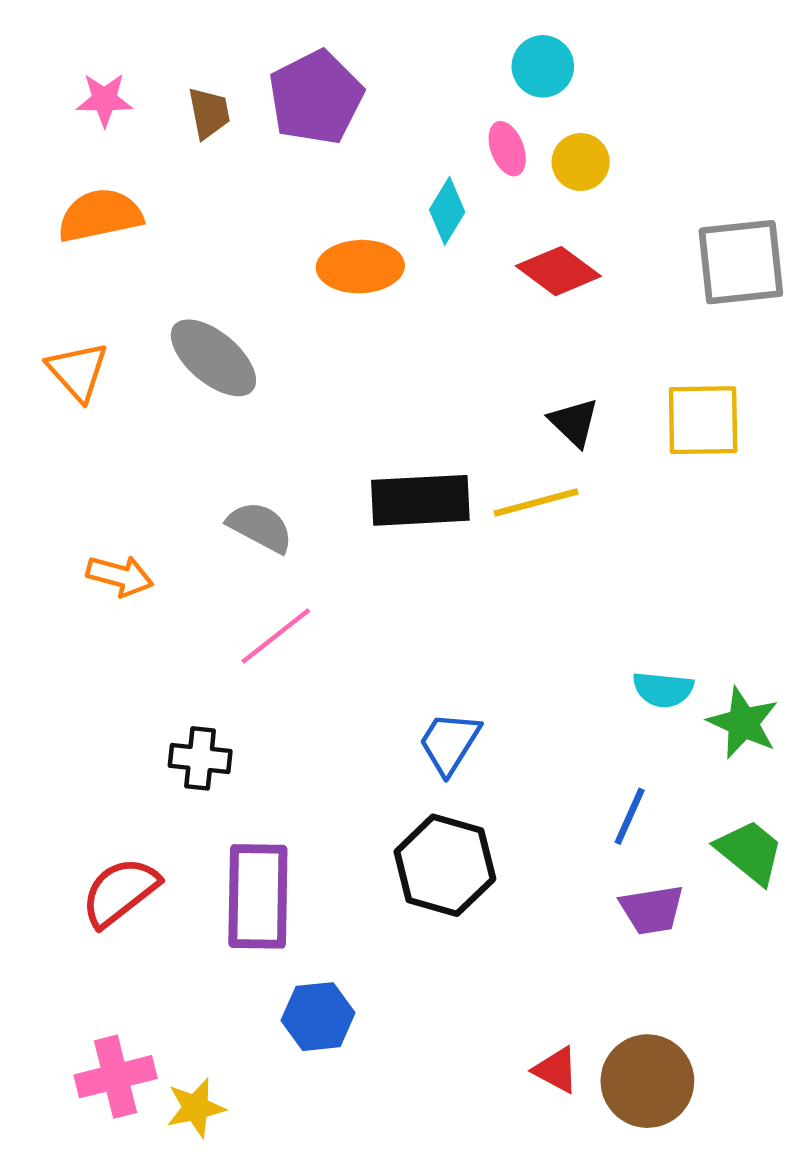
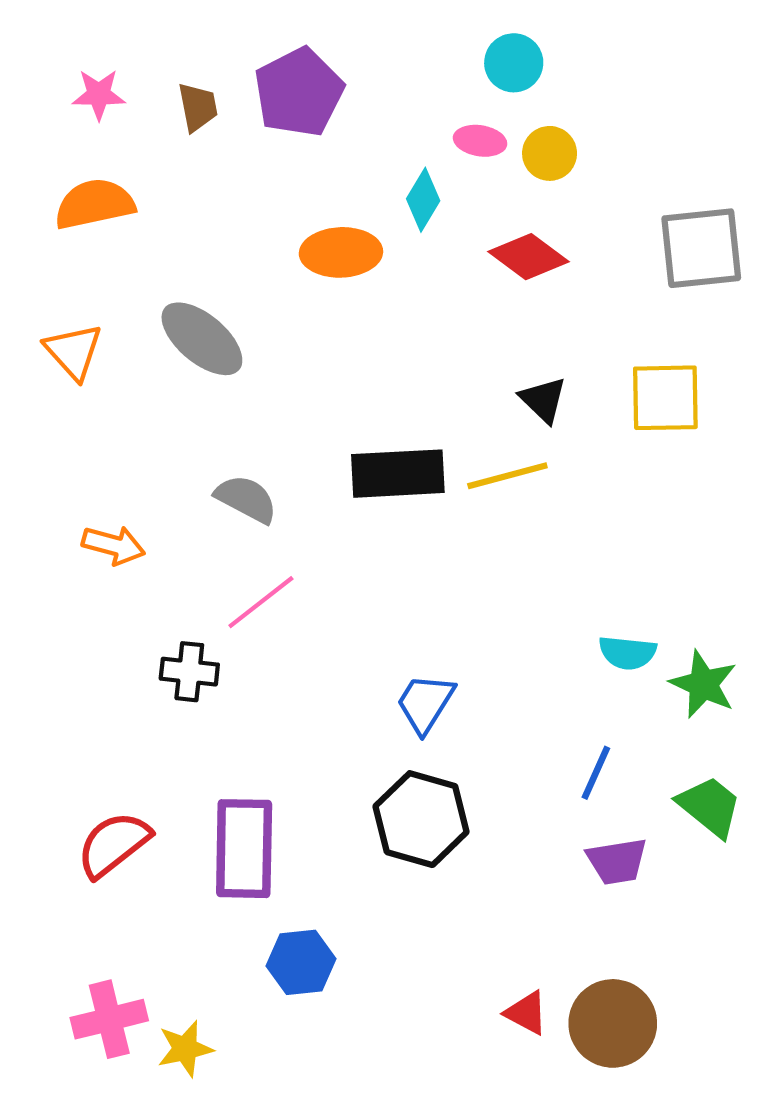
pink ellipse: (507, 149) -> (480, 141), turned -60
black cross: (200, 758) -> (189, 672), moved

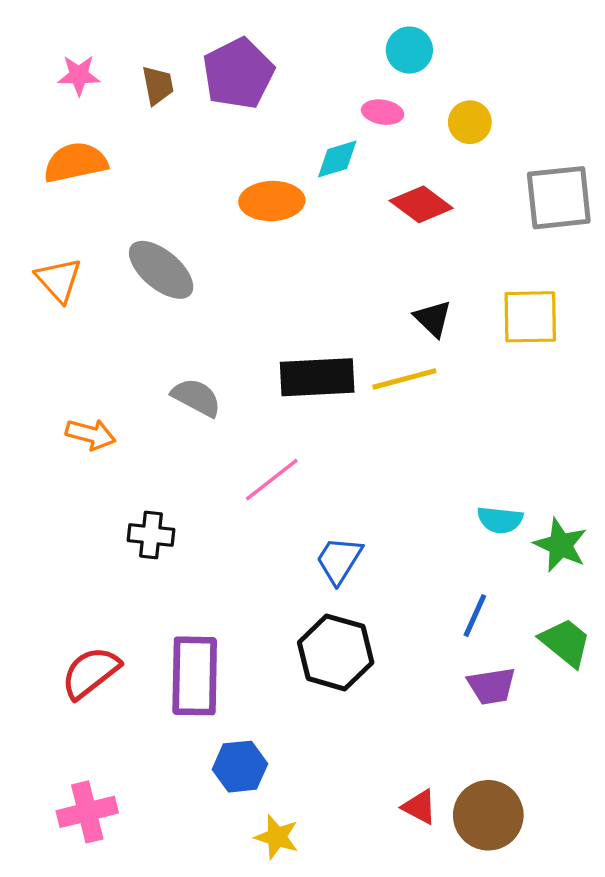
yellow circle: (550, 153) -> (470, 122), moved
cyan diamond: (423, 200) -> (337, 159), turned 42
pink line: (261, 602) -> (272, 480), moved
yellow star: (185, 1049) -> (277, 837), moved, turned 30

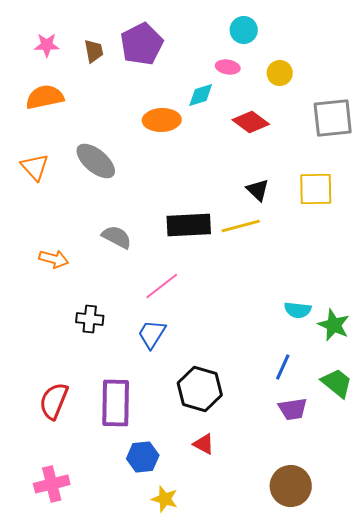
blue trapezoid: (339, 560) -> (152, 334), moved
red semicircle: (91, 673) -> (54, 401), turned -30
red triangle: (419, 807) -> (204, 444), moved

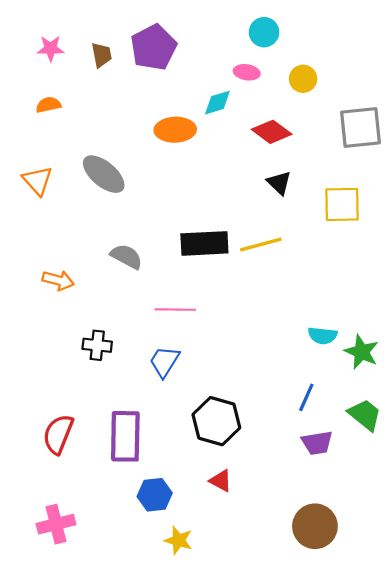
orange semicircle: (45, 97) -> (48, 105), size x0.6
black triangle: (258, 190) -> (279, 183), moved
pink line: (162, 286) -> (175, 310), turned 39

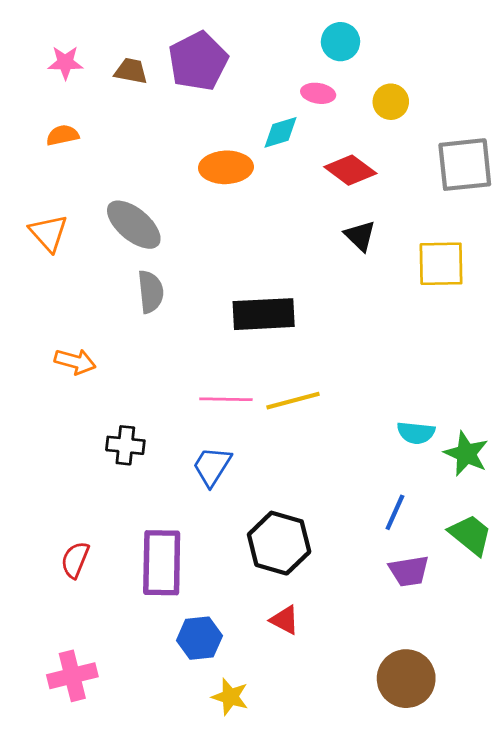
brown trapezoid: (102, 55) -> (131, 71), turned -68
yellow line: (261, 245) -> (293, 401), moved
gray semicircle: (126, 256) -> (151, 292), moved, turned 56
red semicircle: (58, 434) -> (75, 560), size x0.7

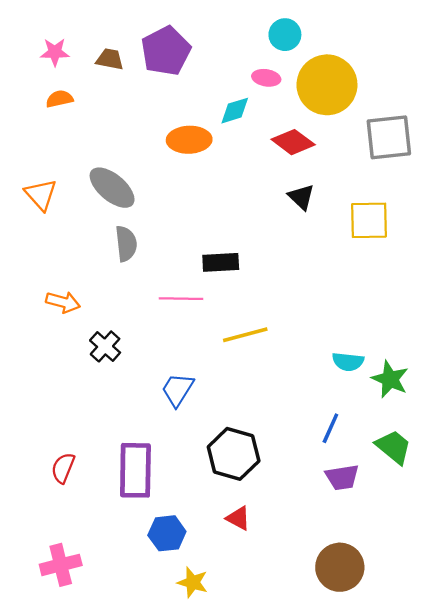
yellow circle: (391, 102) -> (327, 85), size x2.0
orange semicircle: (63, 135) -> (60, 99), moved
black rectangle: (264, 314) -> (221, 262), size x0.7
pink line: (226, 399) -> (181, 299), moved
black cross: (125, 445) -> (105, 346), moved, turned 36

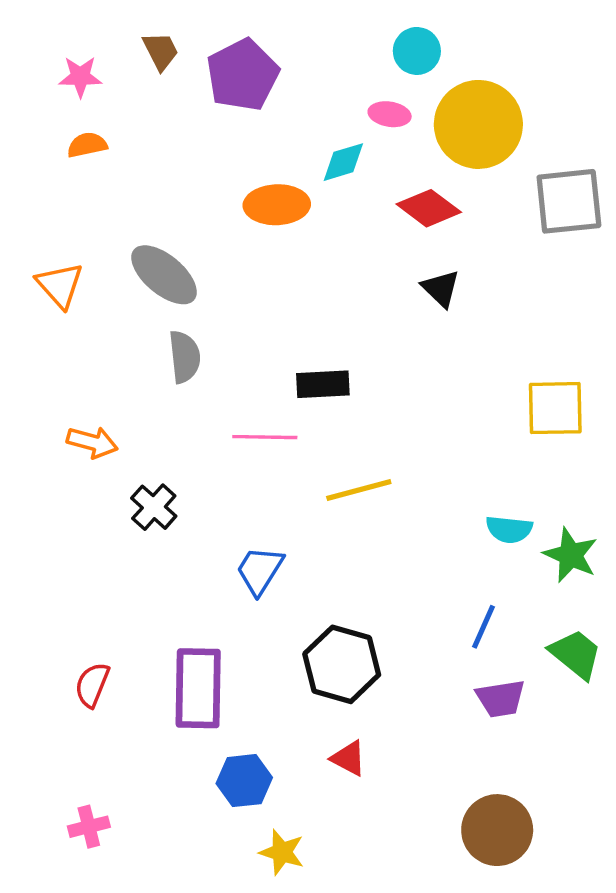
brown trapezoid: (110, 59) -> (161, 51), moved, turned 52
yellow square: (369, 220) -> (555, 408), moved
pink cross: (61, 565) -> (89, 827), size x0.7

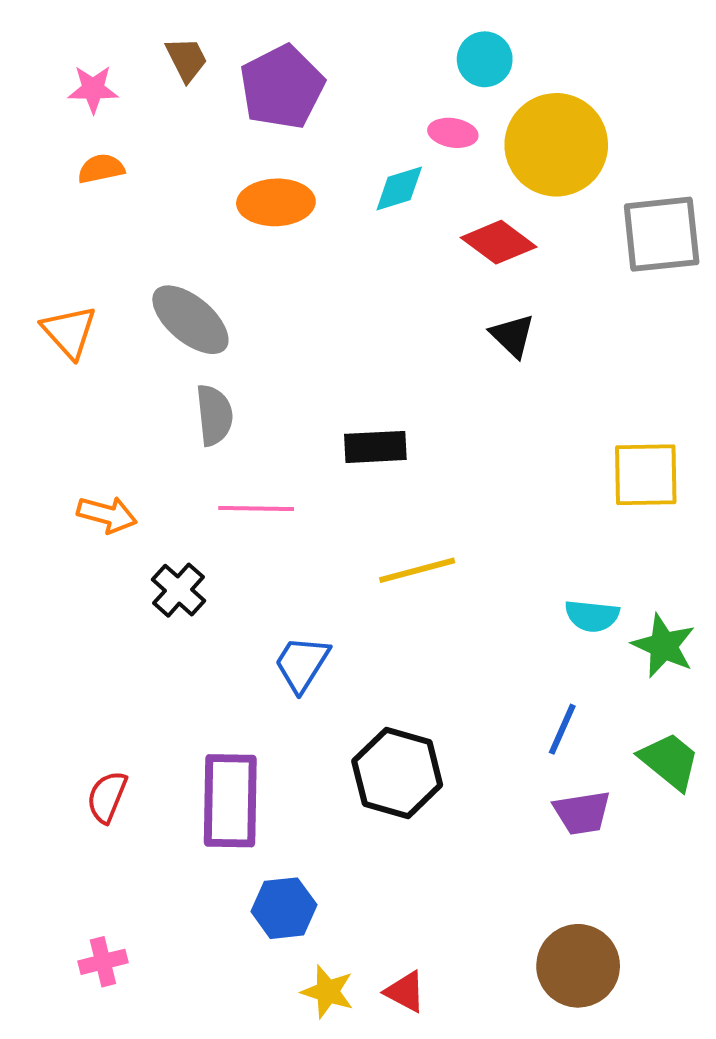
orange ellipse: (277, 205) -> (276, 202), moved
pink line: (265, 437) -> (256, 509), moved
red triangle: (349, 758) -> (405, 992), moved

